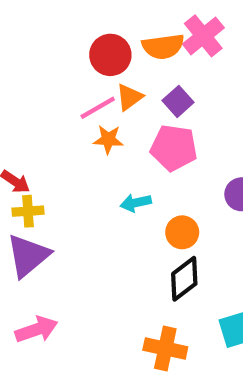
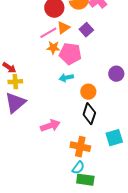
pink pentagon: (174, 148) -> (70, 54), moved
black diamond: (184, 279) -> (89, 114), turned -35
pink arrow: (36, 329) -> (50, 126), moved

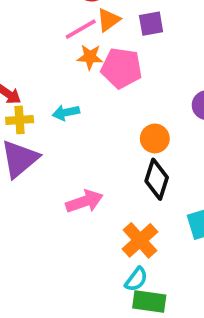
purple square: (86, 30) -> (151, 24), turned 32
cyan arrow: (66, 78) -> (66, 113), moved
orange cross: (80, 147) -> (140, 240), turned 36

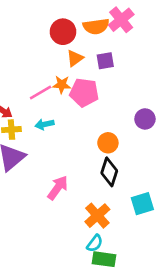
pink line: (81, 29) -> (40, 93), moved
pink arrow: (84, 201) -> (58, 188), turned -35

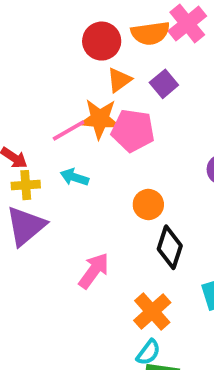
purple square: (105, 61) -> (164, 84), turned -30
orange star: (62, 85) -> (100, 119), size x1.5
cyan arrow: (44, 124) -> (74, 177), turned 30
orange circle: (108, 143) -> (148, 204), moved

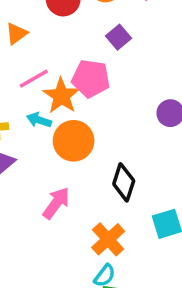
orange triangle: (119, 80) -> (16, 34), moved
orange star: (100, 119) -> (61, 96), moved, turned 30
orange circle: (148, 204) -> (74, 141), moved, size x1.5

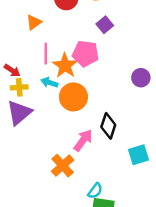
pink line: (34, 79) -> (46, 54), turned -60
pink arrow: (56, 203) -> (83, 140), moved
orange cross: (108, 239) -> (63, 166), moved

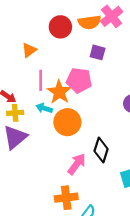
purple square: (105, 25) -> (98, 52), turned -35
orange cross: (63, 166) -> (66, 198), moved, turned 35

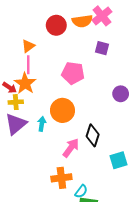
purple square: (98, 52) -> (102, 48), moved
pink line: (41, 80) -> (28, 65), moved
orange star: (59, 92) -> (25, 83), moved
cyan arrow: (44, 108) -> (42, 124), moved, turned 80

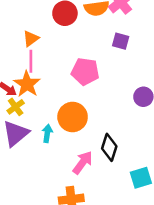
yellow cross: (16, 102) -> (16, 107), turned -32

